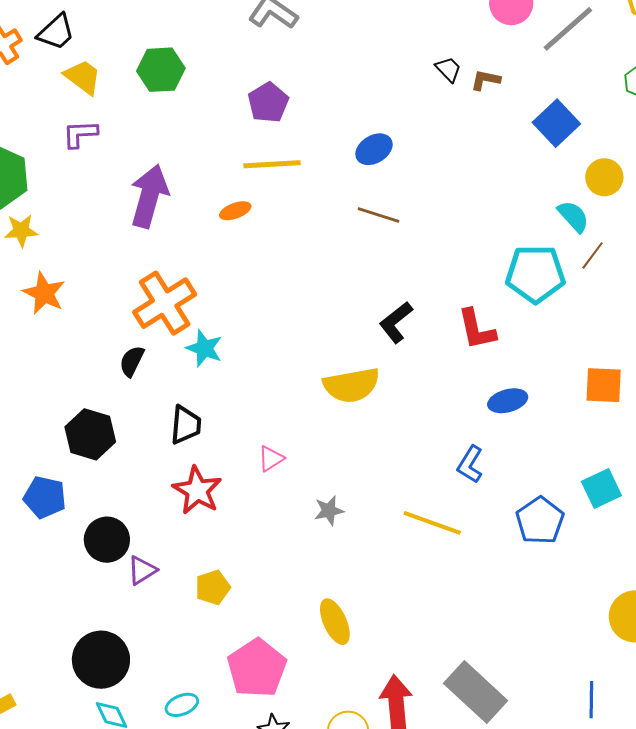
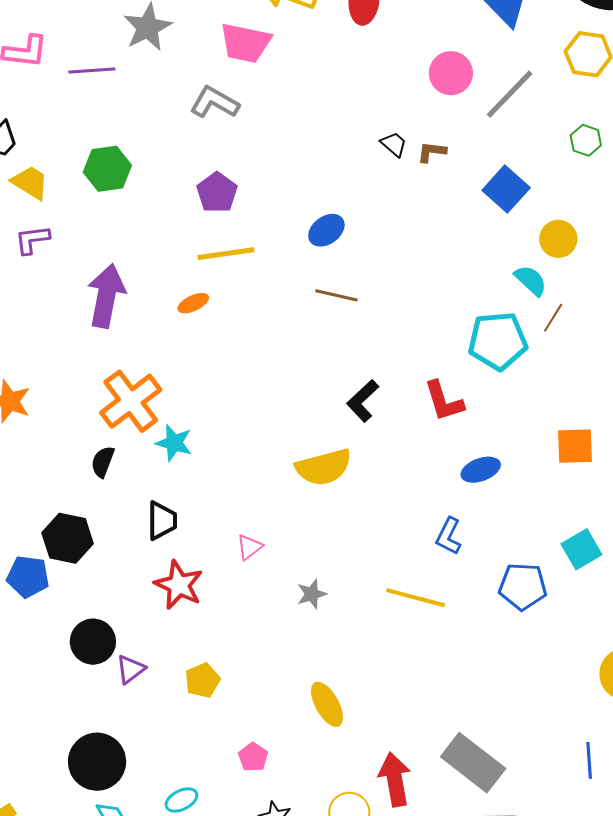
blue pentagon: (45, 497) -> (28, 577), moved
blue pentagon: (540, 521) -> (523, 586), turned -30
pink pentagon: (257, 668) -> (253, 757), size x0.5

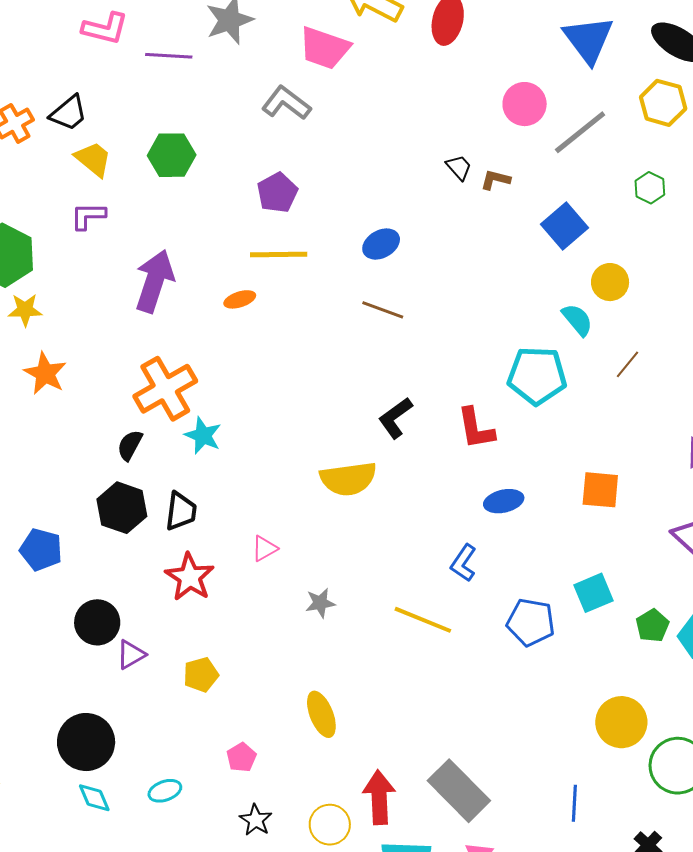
brown line: (553, 318) -> (627, 364), moved
black hexagon: (68, 538) -> (122, 508), moved

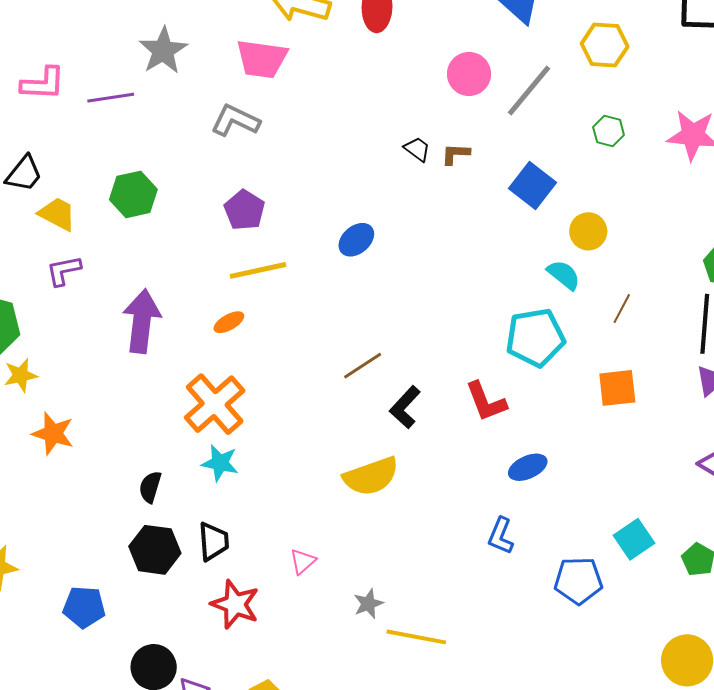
brown line: (383, 310) -> (363, 366), moved, turned -42
orange cross: (165, 389) -> (215, 404), moved
orange square: (600, 490) -> (617, 388), moved
yellow line: (423, 620) -> (416, 637), moved

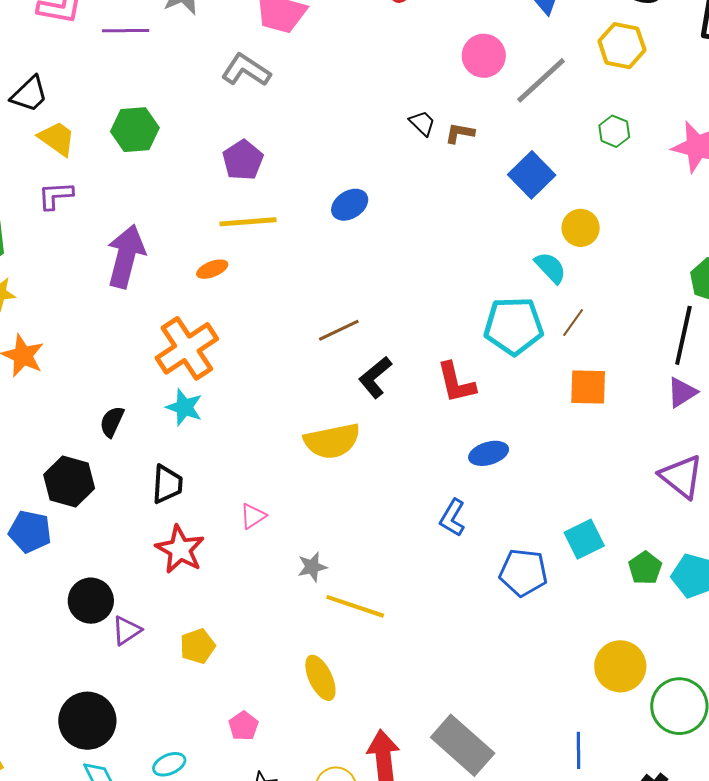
brown line: (622, 309) -> (573, 323), moved
black hexagon: (155, 550) -> (69, 482), moved

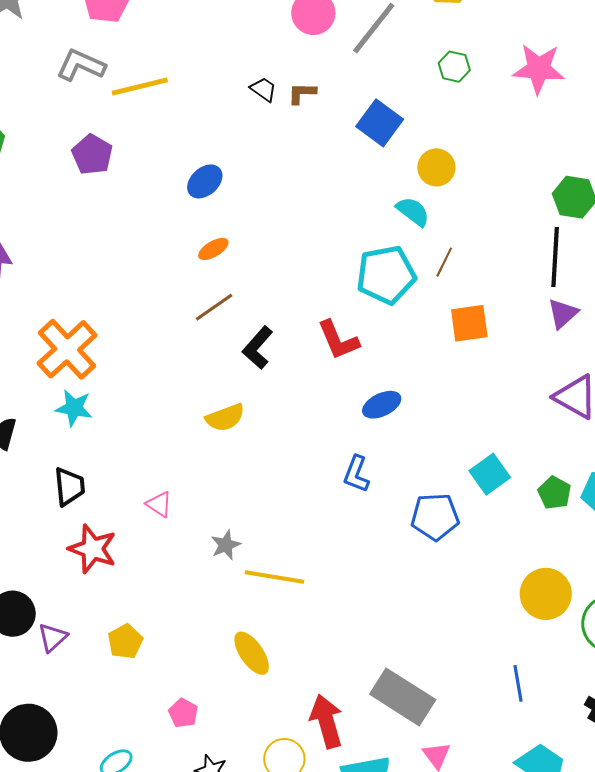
yellow line: (248, 222) -> (140, 86), moved
orange ellipse: (212, 269) -> (213, 249), moved
yellow semicircle: (332, 441) -> (225, 418), size x0.7
pink triangle: (253, 516) -> (159, 504), turned -44

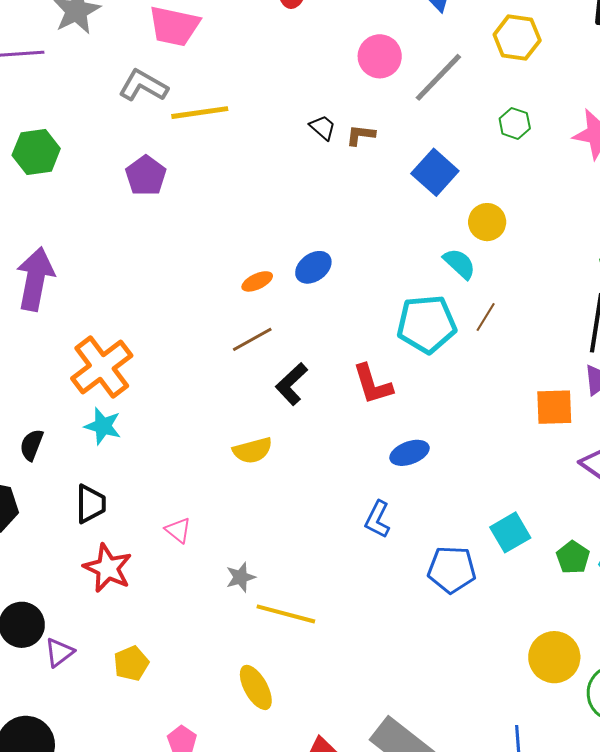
blue ellipse: (205, 181) -> (313, 267), moved
orange square: (469, 323) -> (554, 407), moved

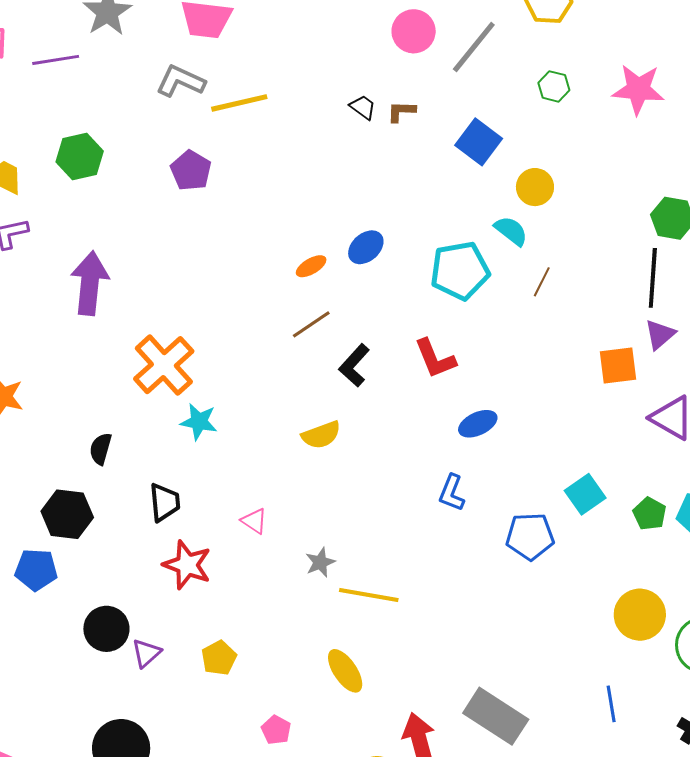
cyan pentagon: (427, 324) -> (460, 271), moved
cyan star: (103, 426) -> (199, 422), moved

